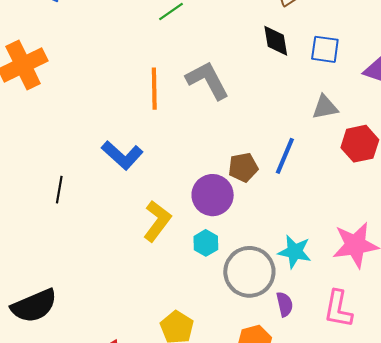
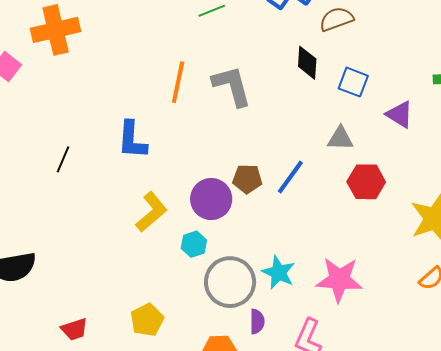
blue L-shape: (122, 155) -> (132, 140), turned 39

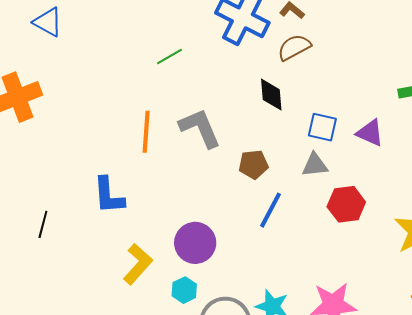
blue square: (353, 82) -> (322, 127), moved
brown pentagon: (247, 179) -> (253, 164), moved

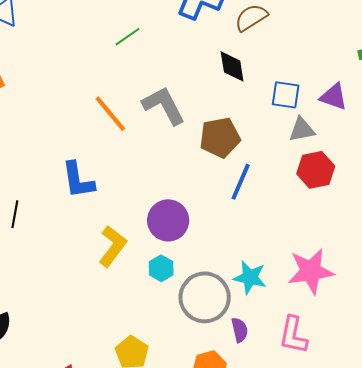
orange line: (146, 132) -> (110, 114), turned -39
brown pentagon: (253, 164) -> (220, 138), size x1.4
gray triangle: (315, 165) -> (302, 130), moved

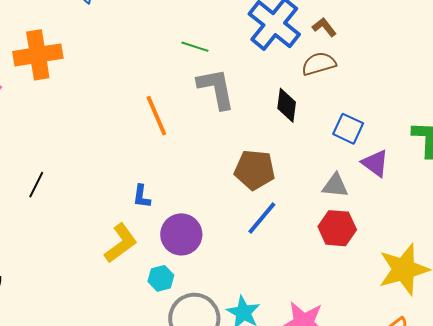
green line: (128, 37) -> (195, 47), turned 36
blue square: (286, 95) -> (348, 129), moved
gray L-shape: (164, 106) -> (216, 89), moved
blue L-shape: (78, 180) -> (142, 196), moved, size x0.6

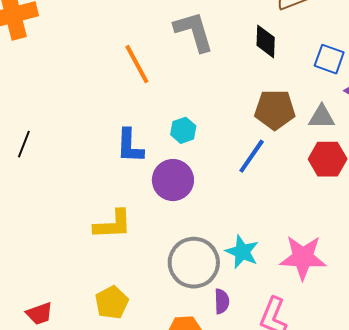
brown pentagon: (255, 170) -> (275, 110), moved
blue L-shape: (142, 196) -> (130, 146), size x1.5
yellow L-shape: (121, 243) -> (113, 224), moved, turned 39
cyan hexagon: (161, 278) -> (183, 130), moved

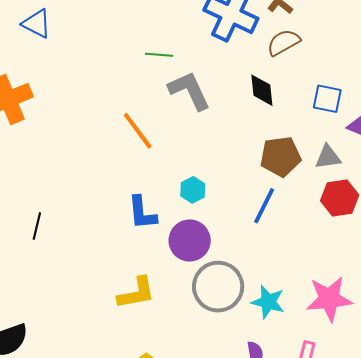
gray circle: (194, 263) -> (218, 287), moved

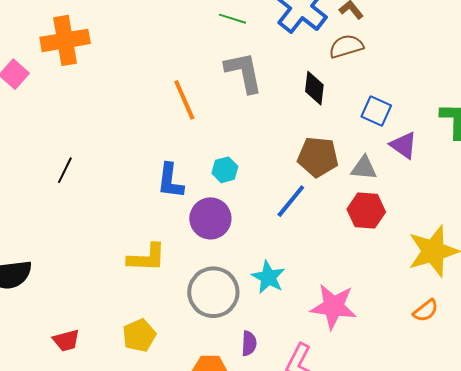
green line: (159, 55) -> (232, 19), moved
gray circle: (218, 287) -> (213, 292), moved
cyan star: (268, 302) -> (268, 277), moved

